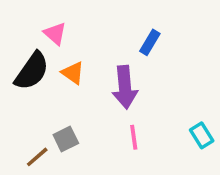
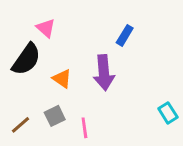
orange triangle: (73, 73) -> (62, 79), moved
pink line: (134, 137) -> (84, 128), moved
brown line: (37, 157) -> (20, 125), moved

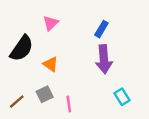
pink triangle: (46, 28) -> (51, 23), moved, turned 35
purple arrow: (104, 73) -> (104, 59), moved
cyan rectangle: (168, 113) -> (122, 97), moved

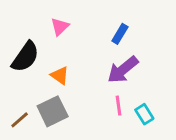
purple arrow: (104, 59) -> (123, 70), turned 56
gray square: (45, 94) -> (53, 111), size x1.5
pink line: (69, 104) -> (119, 106), moved

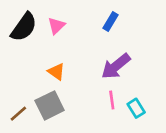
blue rectangle: (120, 34) -> (110, 22), moved
black semicircle: (25, 57) -> (24, 27), moved

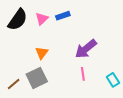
blue rectangle: (110, 22) -> (63, 16), moved, turned 40
orange triangle: (56, 72) -> (42, 53), turned 32
cyan rectangle: (136, 108) -> (113, 80), moved

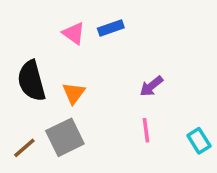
pink triangle: (42, 19) -> (74, 33), turned -40
black semicircle: (18, 20) -> (31, 81), moved, turned 130
purple arrow: (86, 49) -> (151, 86), size x0.6

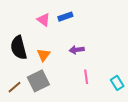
purple arrow: (151, 86) -> (77, 50), moved, turned 32

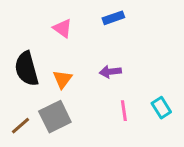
blue rectangle: (65, 17) -> (113, 18), moved
cyan rectangle: (117, 83) -> (161, 108), moved

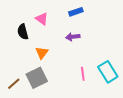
black semicircle: (27, 69) -> (23, 32), moved, size x0.7
purple arrow: (110, 72) -> (73, 37), moved
cyan rectangle: (161, 108) -> (108, 72), size x1.5

